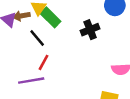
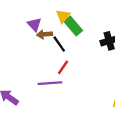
brown arrow: (22, 16) -> (45, 34), moved

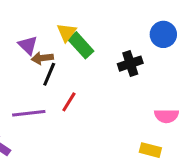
black line: (59, 44) -> (49, 74), moved, turned 60
purple line: (50, 83) -> (29, 113), moved

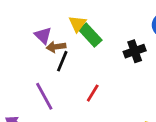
red line: (69, 102) -> (93, 93), moved
purple line: (29, 113) -> (44, 96), turned 68

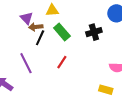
yellow triangle: (77, 24) -> (52, 10), turned 48
green rectangle: (90, 35) -> (62, 32), moved

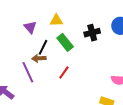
brown arrow: (36, 27) -> (39, 58), moved
black cross: (94, 32) -> (92, 33), moved

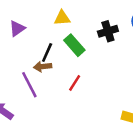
purple triangle: (30, 27) -> (17, 28), moved, turned 40

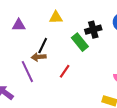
purple triangle: (17, 28) -> (19, 25), turned 32
green rectangle: (74, 45) -> (80, 42), moved

